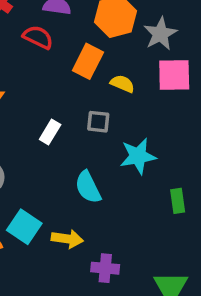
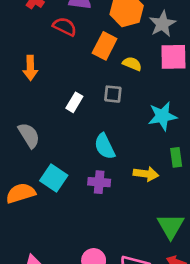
cyan star: (138, 156) -> (162, 116), moved
yellow arrow: (67, 239) -> (146, 174), moved
purple cross: (105, 268) -> (99, 182), moved

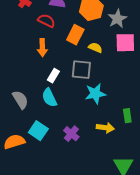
orange arrow: (30, 68) -> (42, 48), moved
gray square: (113, 94) -> (81, 70), size x1.5
cyan star: (162, 116) -> (95, 94), moved
cyan semicircle: (105, 146) -> (49, 98), moved
purple cross: (99, 182) -> (71, 134), turned 35

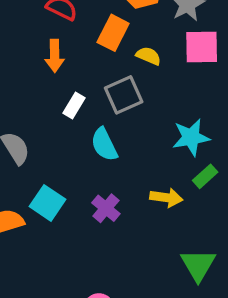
gray square: (81, 70) -> (124, 95), turned -30
cyan star: (95, 94) -> (191, 137), moved
cyan semicircle: (49, 98) -> (104, 144), moved
green rectangle: (127, 116) -> (205, 176), turned 56

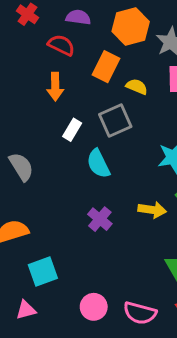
cyan square: (47, 203) -> (43, 271), moved, turned 36

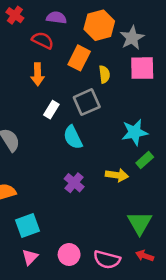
yellow semicircle: (137, 87) -> (104, 74), turned 60
pink triangle: (26, 310) -> (30, 257), moved, turned -30

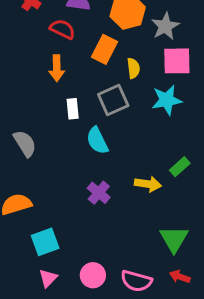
white rectangle: (51, 110) -> (73, 109), turned -36
cyan star: (135, 132) -> (167, 100), moved

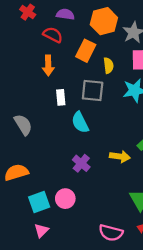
gray square: (113, 100) -> (93, 91), turned 30
pink circle: (93, 275) -> (65, 199), moved

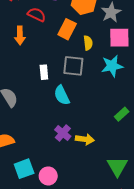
orange arrow: (48, 65) -> (20, 36), moved
yellow arrow: (120, 156) -> (85, 139), moved
pink circle: (65, 199) -> (48, 176), moved

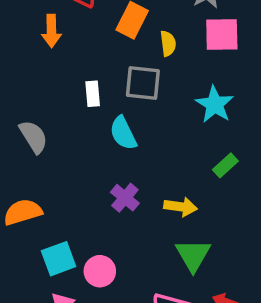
cyan star: (112, 66) -> (215, 104), moved, turned -30
yellow arrow: (85, 139) -> (181, 207), moved
green triangle: (117, 167) -> (193, 255), moved

